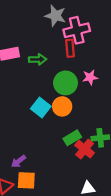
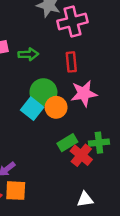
red rectangle: (70, 48) -> (71, 62), moved
pink star: (90, 77) -> (84, 93), moved, size x1.5
green circle: (65, 83) -> (43, 92), moved

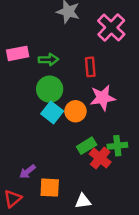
pink cross: (72, 22) -> (111, 28), moved, turned -32
green circle: (43, 92) -> (50, 89), moved
orange square: (16, 191) -> (50, 188), moved
white triangle: (85, 199) -> (83, 201), moved

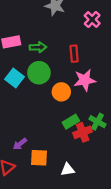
pink cross: (111, 28) -> (92, 20), size x0.7
cyan square: (52, 112) -> (14, 78), moved
green cross: (117, 146) -> (97, 122), turned 35
red cross: (100, 158) -> (83, 132), turned 30

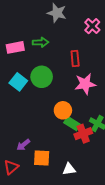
green arrow: (38, 47) -> (41, 42), moved
orange circle: (61, 92) -> (63, 110), moved
green rectangle: (71, 122) -> (72, 123), turned 63

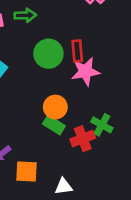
red rectangle: (75, 59) -> (77, 51), moved
green circle: (42, 77) -> (48, 54), moved
green rectangle: (72, 123) -> (54, 125), moved

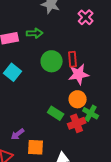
orange circle: (55, 107) -> (78, 99), moved

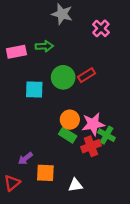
red rectangle: (73, 59) -> (86, 75), turned 63
cyan square: (13, 72) -> (34, 90), moved, turned -36
pink star: (79, 74) -> (93, 124), moved
orange circle: (78, 99) -> (70, 120), moved

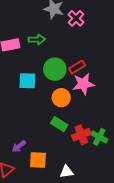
pink cross: (101, 28) -> (76, 18), moved
orange circle: (70, 120) -> (61, 98), moved
pink star: (93, 124) -> (83, 84), moved
green cross: (107, 135) -> (99, 137), moved

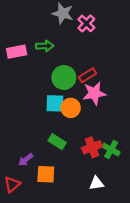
cyan square: (27, 81) -> (55, 103), moved
green rectangle: (59, 124) -> (57, 142), moved
white triangle: (66, 172) -> (96, 183), moved

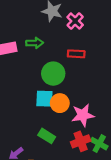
red rectangle: (87, 75) -> (76, 54), moved, turned 35
pink star: (94, 93) -> (83, 115), moved

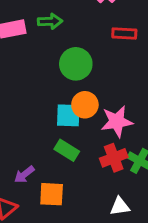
red rectangle: (76, 54) -> (124, 34), moved
cyan square: (44, 99) -> (68, 115), moved

